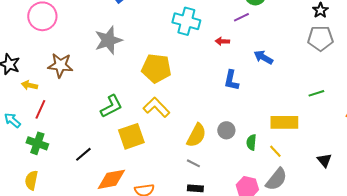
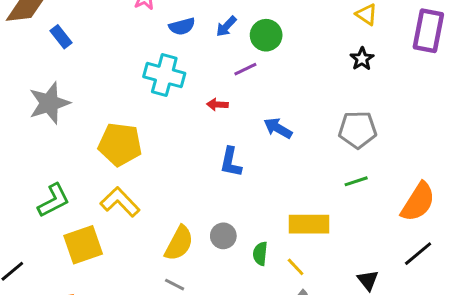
gray pentagon: (320, 38) -> (358, 130), moved

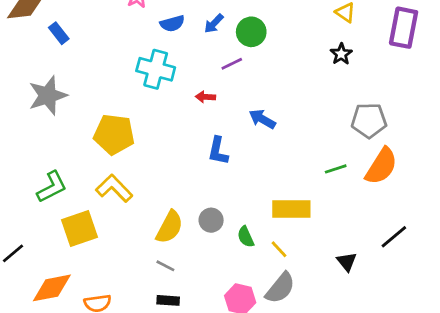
gray pentagon: (358, 130) -> (369, 120), moved
orange semicircle: (418, 202) -> (381, 166), moved
green semicircle: (260, 254) -> (246, 237), turned -30

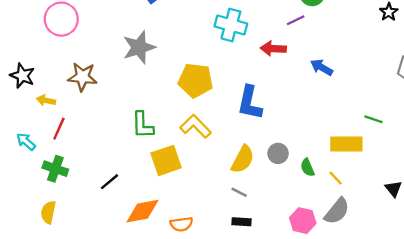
red arrow: (206, 97) -> (273, 49), size x1.5
blue L-shape: (218, 151) -> (250, 103), moved, size x1.4
green line: (336, 169) -> (373, 119), moved, turned 36
green L-shape: (52, 187) -> (143, 125), turned 116

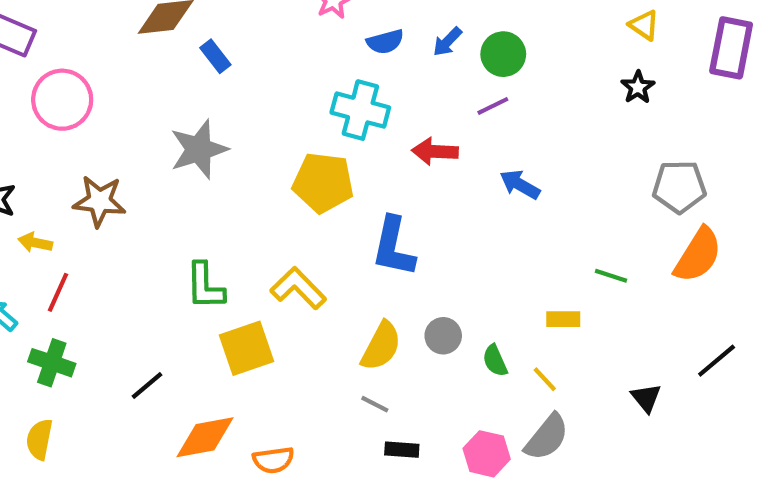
purple line: (296, 20) -> (493, 106), moved
yellow pentagon: (196, 80) -> (323, 183), moved
yellow rectangle: (346, 144) -> (563, 319), size x0.6
black rectangle: (241, 222) -> (402, 450), moved

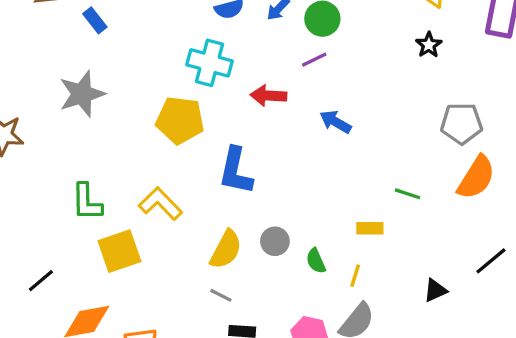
yellow line: (545, 379) -> (355, 276), turned 60
black triangle: (646, 398) -> (435, 290), turned 45

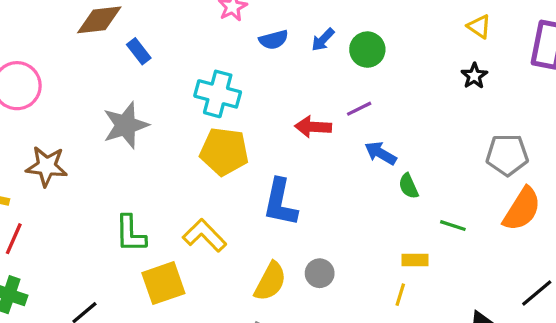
purple line: (314, 60) -> (359, 109), moved
cyan cross: (209, 63) -> (218, 94), moved
green semicircle: (316, 261) -> (408, 186), moved
yellow line: (355, 276) -> (400, 295), moved

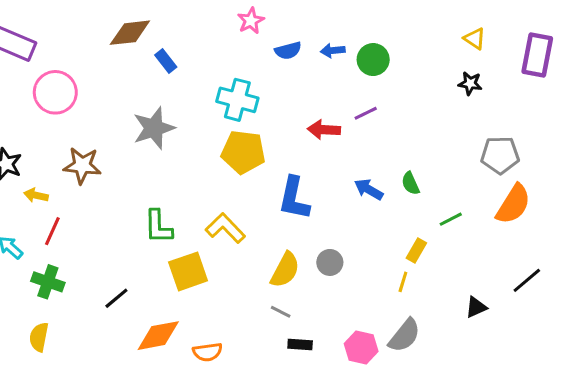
blue arrow: (323, 40) -> (333, 51), turned 40
black star: (474, 76) -> (470, 83), turned -30
blue arrow: (380, 153) -> (369, 189), moved
green line: (453, 226) -> (451, 219), turned -45
yellow rectangle: (415, 260) -> (416, 251), turned -60

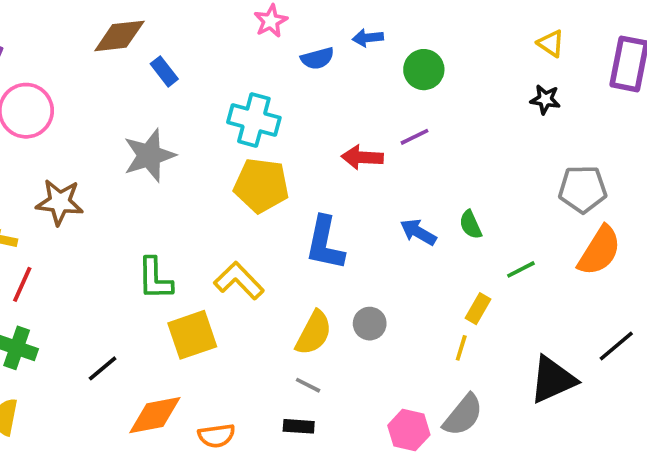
blue arrow: (333, 51) -> (368, 38), moved
black triangle: (476, 307) -> (553, 380), size x1.8
black rectangle: (300, 345) -> (299, 426), moved

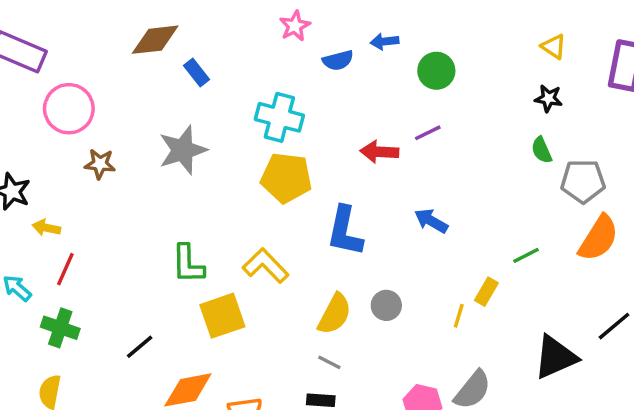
brown star: (60, 202) -> (100, 164), moved, size x0.7
green semicircle: (471, 225) -> (542, 150), moved
yellow line: (461, 348) -> (459, 316), moved

